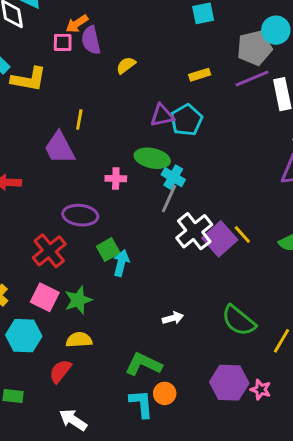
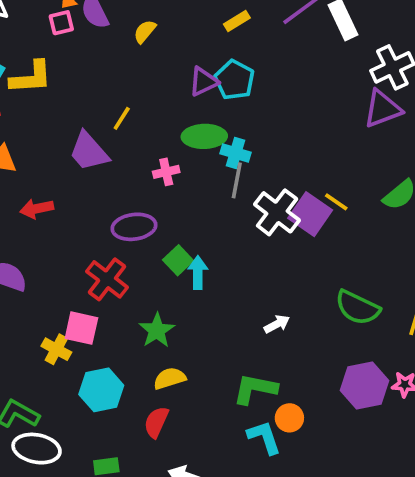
yellow line: (79, 120) -> (122, 118), moved, turned 36
pink square: (45, 297) -> (81, 328), moved

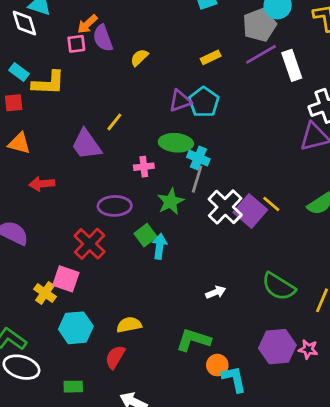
green star: (157, 330) -> (171, 202), moved
cyan L-shape: (264, 437) -> (234, 379), moved

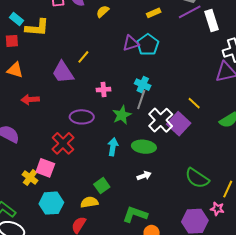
green ellipse: (176, 143) -> (144, 147), moved
yellow line: (271, 204) -> (194, 103), moved
green square: (145, 235) -> (102, 186), moved
white arrow: (216, 292) -> (144, 176), moved
pink star: (308, 349) -> (217, 209), moved

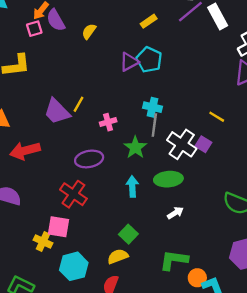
yellow line: (83, 57) -> (79, 104), moved
red arrow: (30, 99) -> (25, 151), size x1.4
purple square: (179, 124) -> (203, 144), size x0.6

